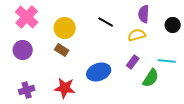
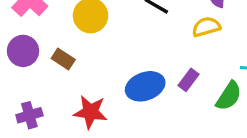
brown rectangle: (62, 50) -> (63, 59), moved
purple rectangle: (133, 62) -> (189, 80), moved

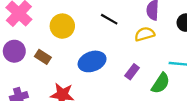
blue ellipse: (145, 86) -> (92, 61), moved

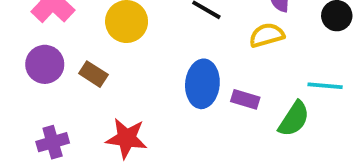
blue ellipse: (92, 61) -> (202, 84), moved, turned -65
purple rectangle: (132, 72) -> (245, 99), turned 70

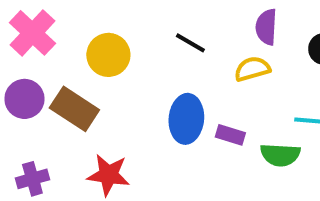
brown rectangle: (93, 74) -> (74, 109), size x1.6
green semicircle: (294, 119) -> (280, 155), turned 60

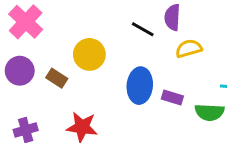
purple semicircle: (266, 27) -> (172, 17), moved
yellow circle: (108, 55) -> (89, 54), moved
brown rectangle: (74, 109) -> (57, 78), size x0.6

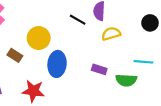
blue ellipse: (140, 86) -> (57, 64), moved

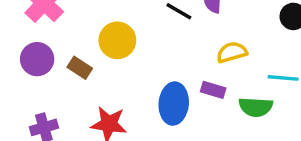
yellow semicircle: (111, 34) -> (232, 52), moved
blue ellipse: (57, 64) -> (174, 104), moved

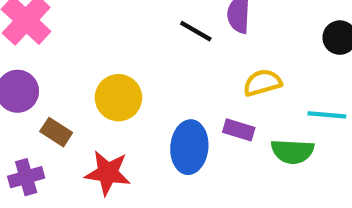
yellow circle: (117, 40) -> (118, 98), moved
brown rectangle: (80, 68) -> (56, 132), moved

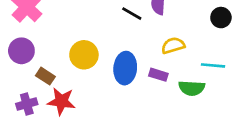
blue ellipse: (189, 147) -> (125, 68), moved
red star: (108, 173) -> (61, 101), moved

